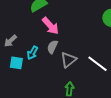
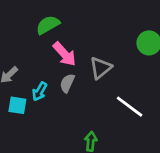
gray triangle: (68, 60) -> (100, 68), moved

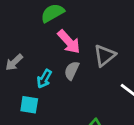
cyan square: (17, 105) -> (29, 105), moved

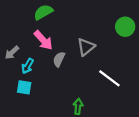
pink arrow: (69, 42) -> (43, 40), moved
cyan arrow: (44, 79) -> (28, 66), moved

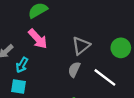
green circle: (125, 27) -> (121, 48), moved
gray semicircle: (59, 59) -> (74, 69), moved

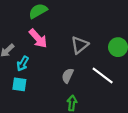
gray semicircle: (74, 69) -> (68, 76), moved

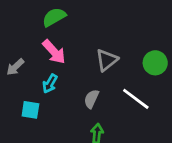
cyan arrow: (23, 64) -> (50, 84), moved

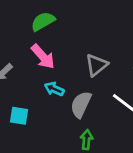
cyan arrow: (50, 84) -> (54, 89), moved, turned 84
gray semicircle: (91, 99) -> (81, 104), size x1.4

